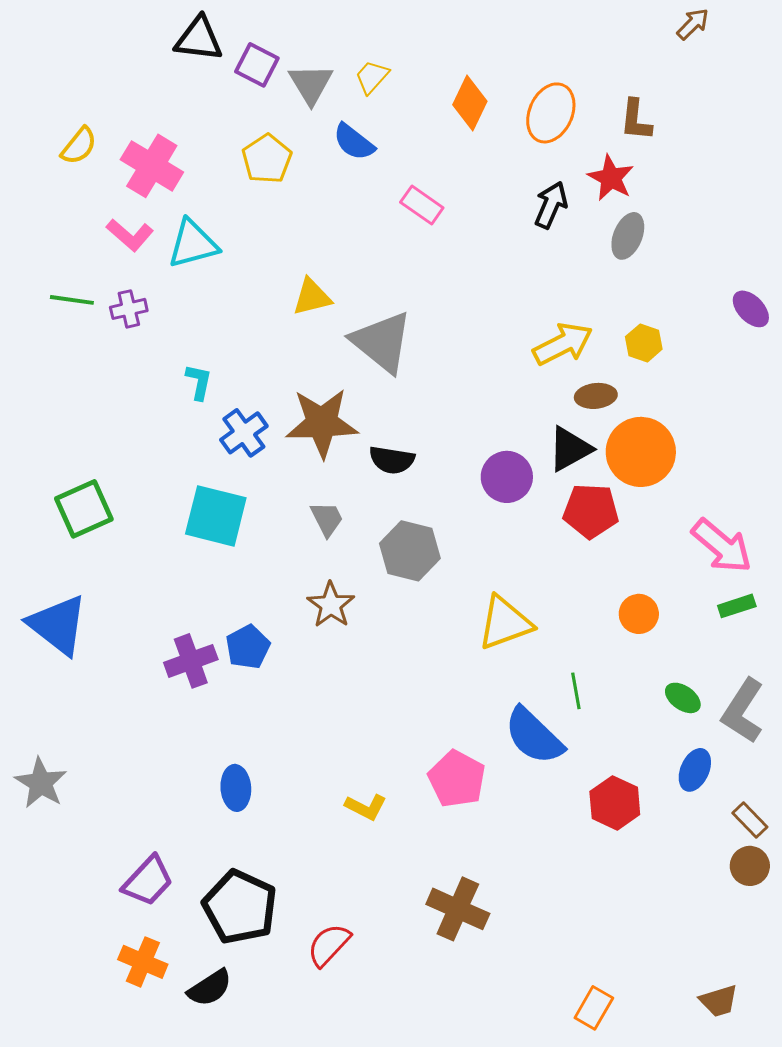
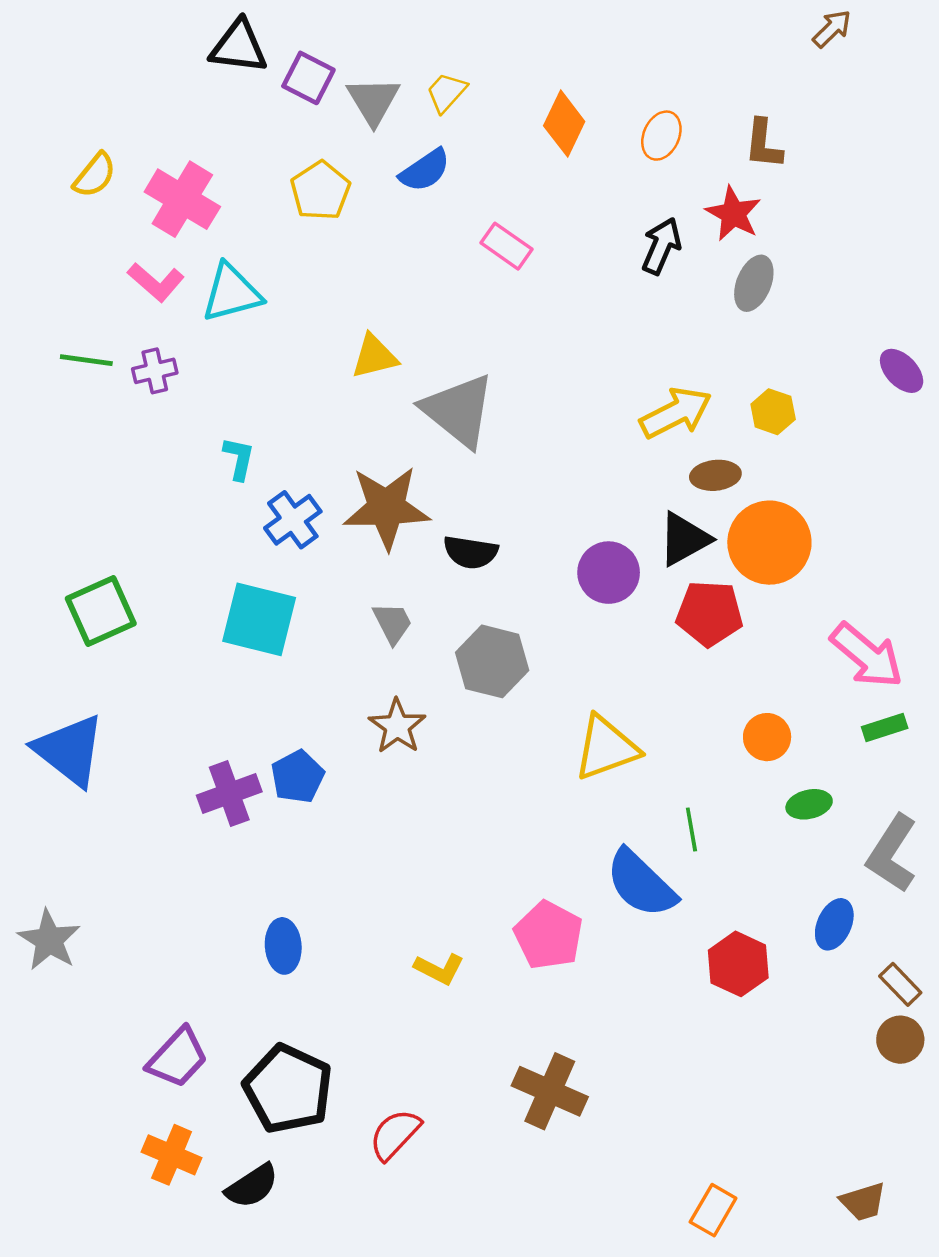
orange ellipse: (551, 113) -> (661, 136), size x0.7
blue semicircle: (354, 142) -> (425, 170), turned -72
green ellipse: (683, 698) -> (809, 804), moved, turned -48

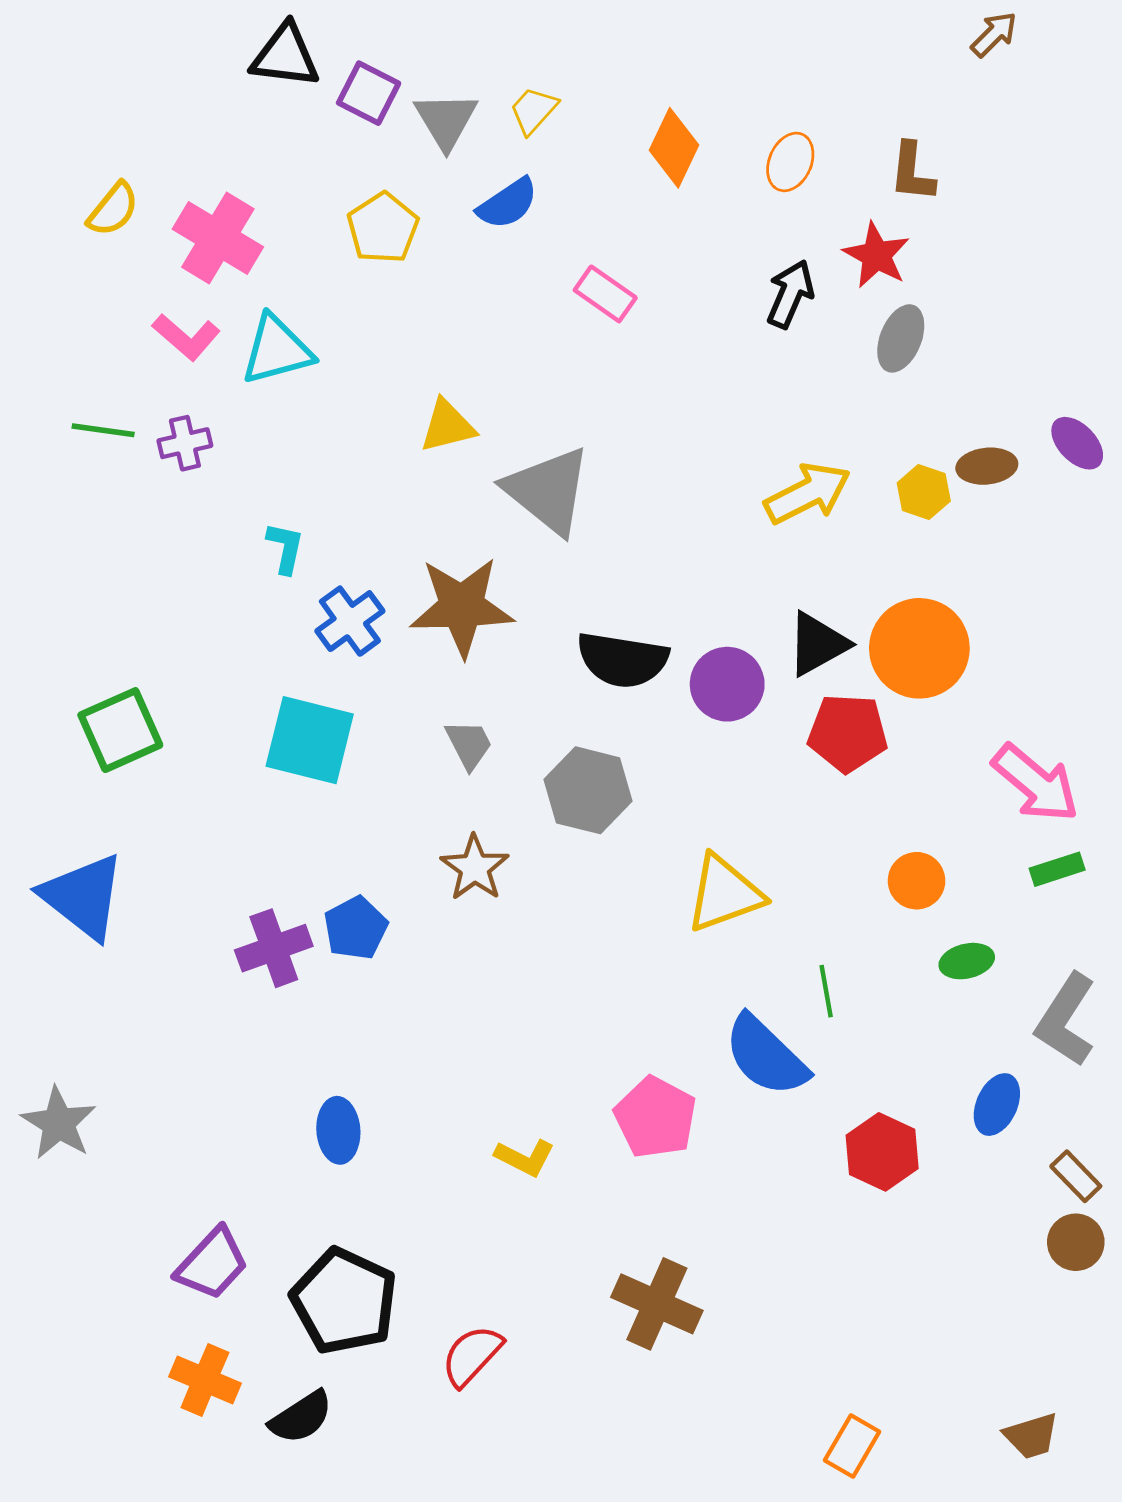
brown ellipse: (715, 475) -> (987, 466), moved
black semicircle: (470, 552) -> (622, 660), moved, size x1.4

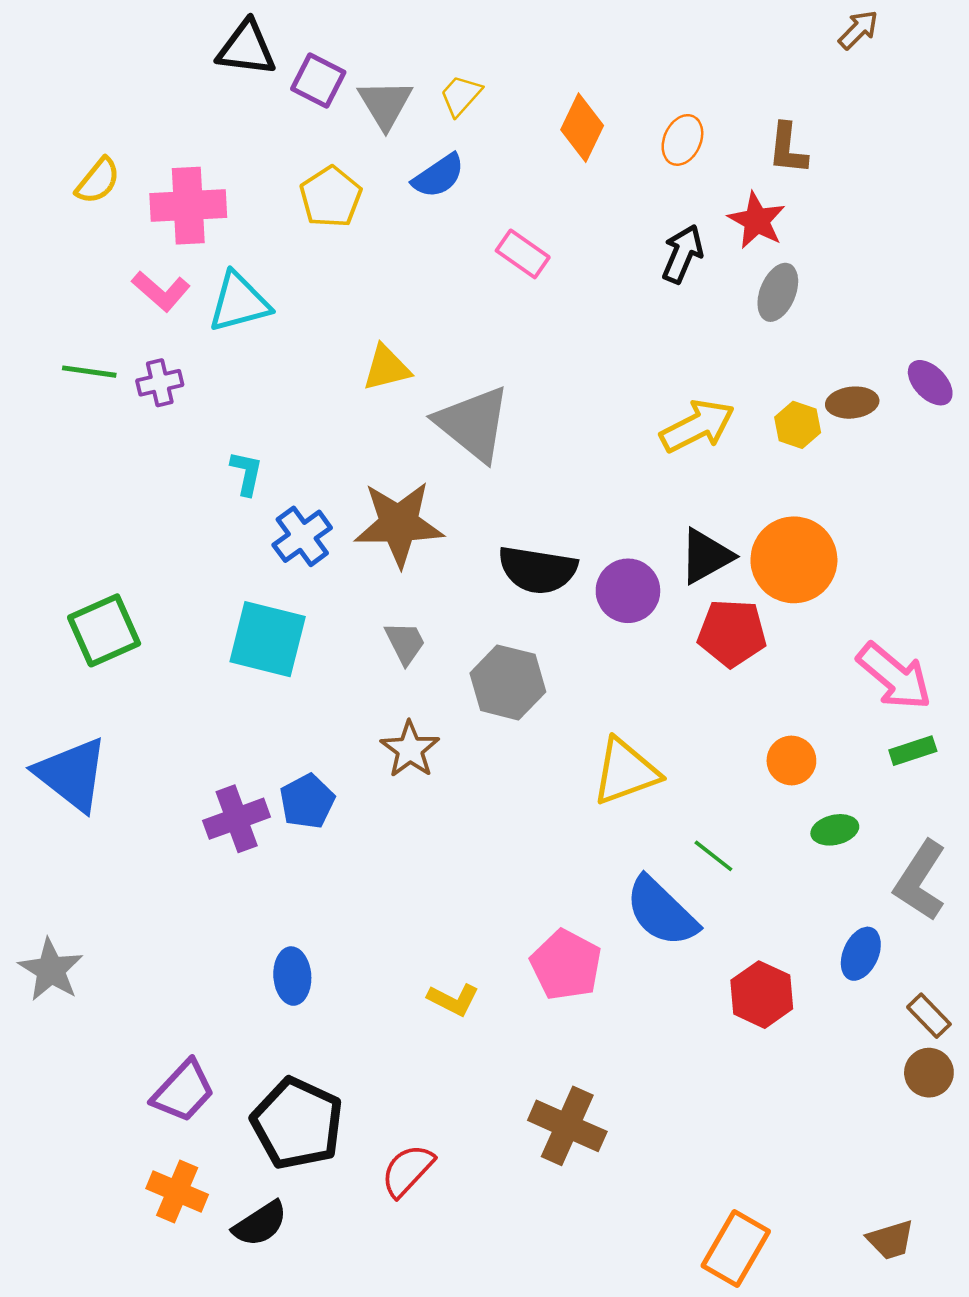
pink cross: (218, 238) -> (188, 206), turned -34
green line: (826, 991) -> (713, 856), turned -42
orange rectangle: (852, 1446) -> (736, 1249), size x1.4

